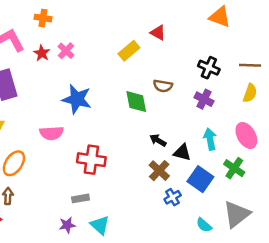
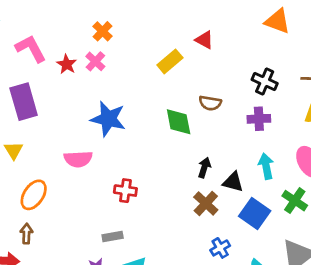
orange cross: (43, 18) -> (103, 31), moved, turned 35
purple cross: (204, 99) -> (259, 119), turned -30
black arrow: (158, 140) -> (204, 168), turned 77
red cross: (91, 160) -> (125, 191), size x0.7
blue cross: (173, 197) -> (220, 248), moved

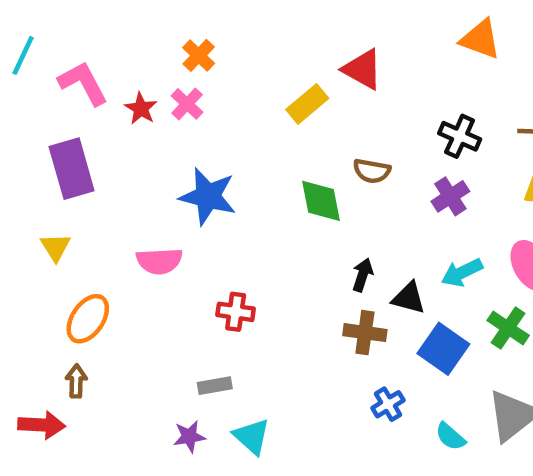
red triangle: (204, 40) -> (363, 69), size x1.4
purple cross: (259, 119) -> (450, 196), turned -30
cyan arrow: (266, 166) -> (462, 273), turned -105
brown cross: (206, 203) -> (365, 333), turned -35

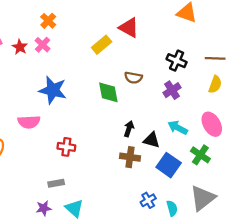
cyan arrow: (462, 273) -> (178, 128), turned 54
blue cross: (388, 404) -> (148, 200), moved
cyan semicircle: (450, 437) -> (172, 208), turned -147

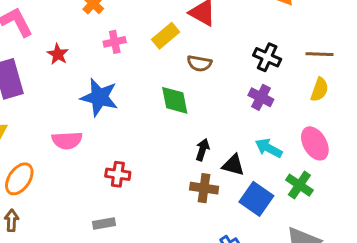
pink cross: (43, 45) -> (115, 42), moved, turned 35
red star: (20, 47) -> (58, 54), moved
brown semicircle: (133, 78) -> (199, 63), moved
purple cross: (172, 90) -> (261, 97), turned -30

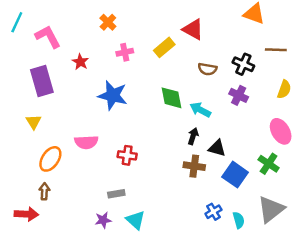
brown line: (319, 54) -> (276, 50), moved
brown semicircle: (199, 63) -> (207, 69), moved
pink semicircle: (67, 140) -> (86, 142), moved
cyan arrow: (269, 148) -> (200, 110), moved

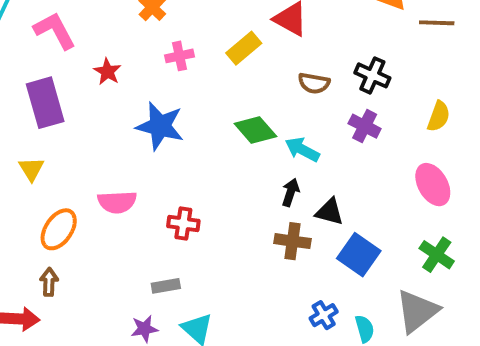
brown line: (276, 50) -> (437, 23), moved
green diamond: (171, 98) -> (255, 130), turned -30
green cross: (269, 164) -> (437, 255), moved

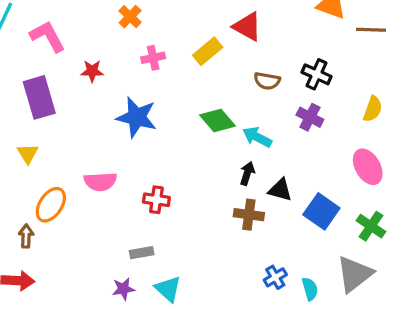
red star: (107, 72) -> (92, 71), turned -30
blue square: (359, 255) -> (321, 211), moved
brown arrow: (49, 282) -> (26, 236), moved

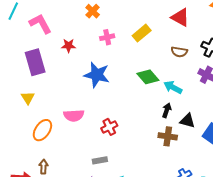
red triangle: (247, 26) -> (180, 17), moved
red cross: (156, 200) -> (109, 127), turned -35
brown arrow: (26, 236) -> (44, 167), moved

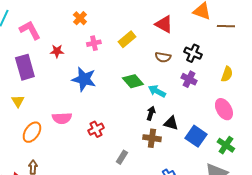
gray rectangle: (100, 160) -> (122, 157), moved, turned -48

